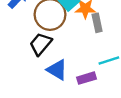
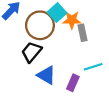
purple rectangle: (86, 78) -> (73, 83), turned -49

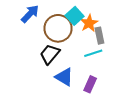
orange star: (72, 20) -> (89, 23), turned -30
cyan line: (93, 67) -> (93, 53), moved

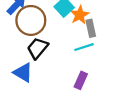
brown circle: (58, 28) -> (31, 20), moved
blue triangle: (64, 77) -> (23, 73), moved

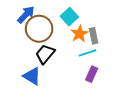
orange star: (80, 15) -> (79, 34), moved
purple rectangle: (81, 80) -> (92, 74), moved

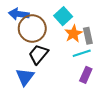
blue arrow: (26, 15) -> (19, 14), turned -126
blue triangle: (32, 76) -> (25, 77), turned 36

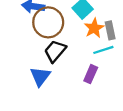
purple rectangle: (86, 75) -> (91, 74), moved

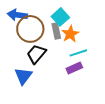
gray rectangle: (110, 30) -> (56, 31), moved
purple rectangle: (91, 74) -> (74, 68), moved, turned 42

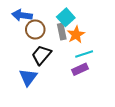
brown circle: (30, 29) -> (35, 30), size x0.7

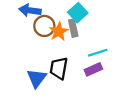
orange star: (76, 35) -> (59, 32), moved
black trapezoid: (41, 55) -> (59, 68), moved, turned -30

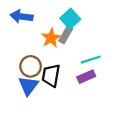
brown circle: (44, 26) -> (31, 66), moved
gray rectangle: (73, 28) -> (66, 35), turned 42

